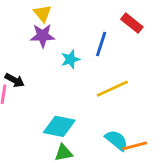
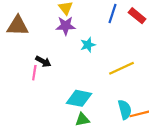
blue line: (101, 44) -> (112, 13), moved
cyan semicircle: (116, 140) -> (125, 110), turned 36

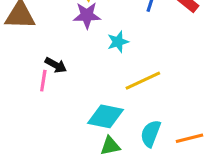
yellow line: (121, 68) -> (143, 81), moved
cyan semicircle: (125, 110) -> (151, 133), moved, turned -144

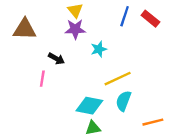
black arrow: (56, 65) -> (56, 59), moved
cyan semicircle: (151, 133) -> (123, 101), moved

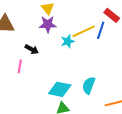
blue line: (125, 16) -> (101, 30), moved
yellow line: (118, 79) -> (84, 31), moved

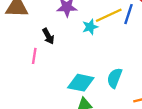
black arrow: (32, 49) -> (48, 36), turned 32

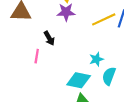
cyan star: (90, 27) -> (96, 59), moved

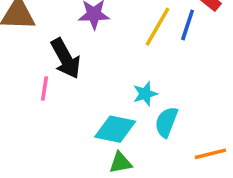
yellow line: (104, 19) -> (158, 27), turned -35
black arrow: (49, 38) -> (66, 58), size x1.6

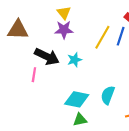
black arrow: (66, 58) -> (47, 57), turned -35
cyan star: (145, 94) -> (75, 60), moved

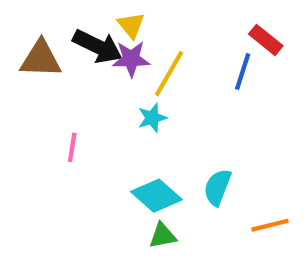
yellow line: (102, 37) -> (169, 74), moved
black arrow: (47, 57) -> (97, 46), moved
cyan diamond: (77, 99) -> (156, 196), turned 30

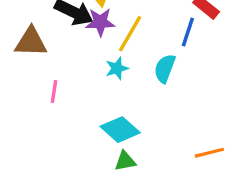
brown triangle: (41, 59) -> (31, 42), moved
cyan semicircle: (217, 187) -> (165, 68), moved

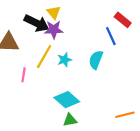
blue line: (188, 32) -> (111, 36), turned -42
yellow line: (130, 34) -> (44, 57), moved

